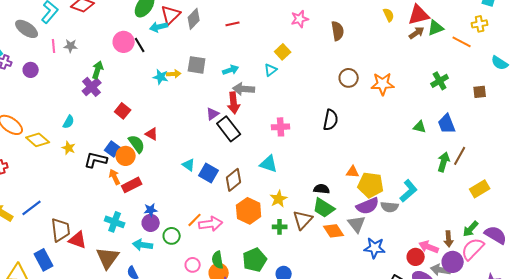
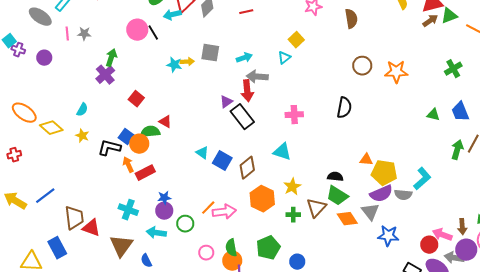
green semicircle: (137, 144) -> (150, 132), turned -60

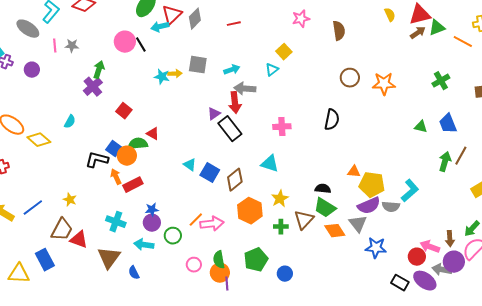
yellow star: (82, 136) -> (70, 200), moved
brown trapezoid: (74, 218) -> (62, 230), turned 35

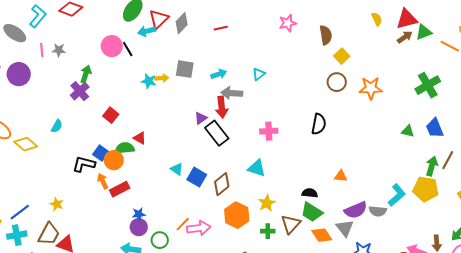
yellow square: (284, 52) -> (342, 56), moved
purple circle: (32, 70) -> (19, 74), size x1.5
green cross: (441, 81) -> (428, 85), size x1.4
yellow pentagon: (372, 185) -> (426, 189), moved
cyan cross: (116, 222) -> (17, 235), moved, turned -30

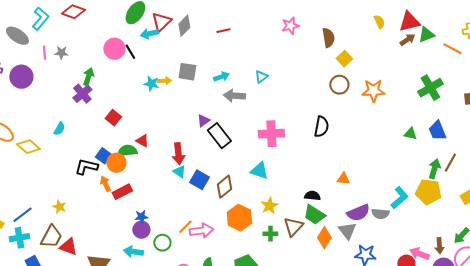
red arrow: (222, 107) -> (178, 154), moved
pink cross: (269, 131) -> (271, 134), size x1.4
orange diamond: (322, 235) -> (324, 238), turned 65

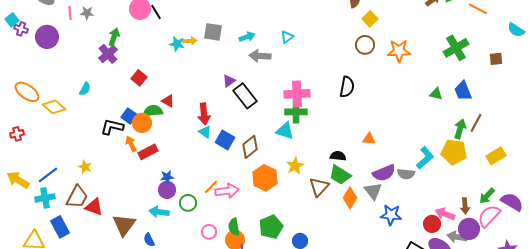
green cross: (270, 234) -> (296, 112), moved, size x1.5

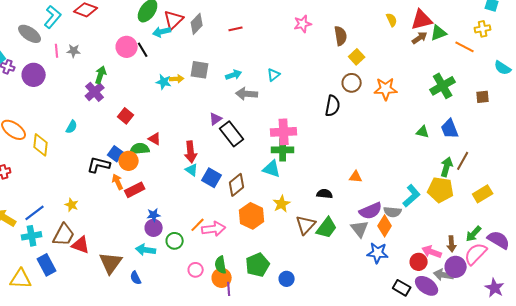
black semicircle: (347, 87) -> (333, 106), moved
yellow diamond: (54, 107) -> (41, 145), turned 55
green trapezoid: (340, 175) -> (327, 228), moved, turned -85
orange diamond: (350, 198) -> (385, 226), moved

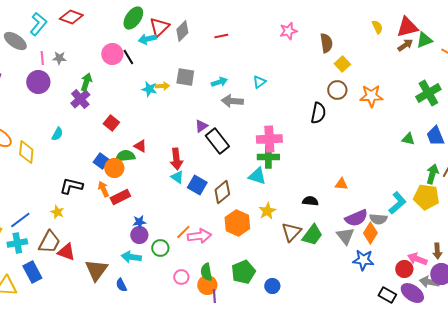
purple circle: (34, 75) -> (38, 82), moved
black L-shape: (99, 165) -> (71, 186), moved

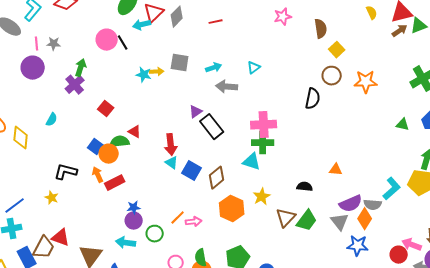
pink arrow: (199, 236) -> (194, 222), size x0.7
brown trapezoid: (49, 242) -> (44, 248), moved

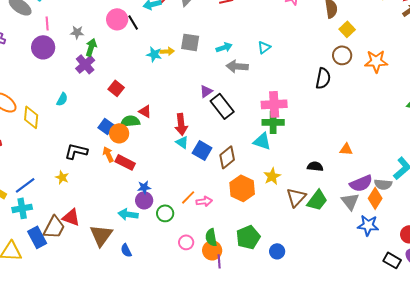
gray star: (54, 44) -> (77, 32), moved
red rectangle: (115, 183) -> (125, 162), turned 54
cyan arrow: (126, 243) -> (128, 214), moved

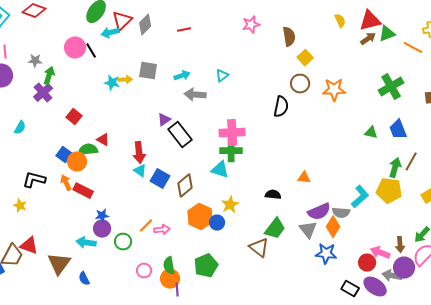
brown triangle: (296, 197) -> (259, 248), moved, turned -35
blue circle: (277, 251) -> (217, 223), moved

